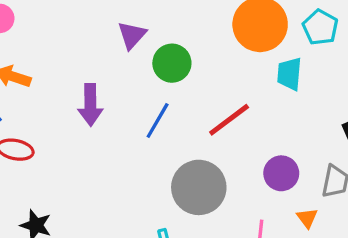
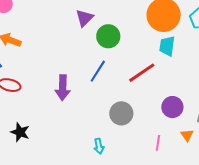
cyan trapezoid: (289, 74) -> (167, 46), moved
purple arrow: (90, 105) -> (63, 88), moved
gray circle: (199, 187) -> (121, 113), size x0.7

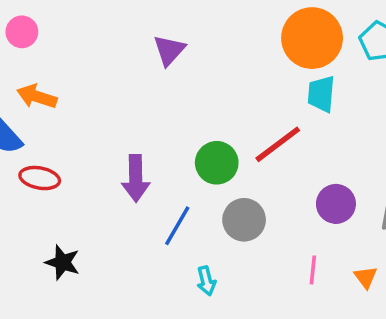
green circle: (108, 36) -> (217, 163), moved
blue line: (98, 71) -> (177, 226), moved
orange triangle: (187, 135) -> (366, 277), moved

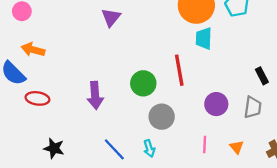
red line: (278, 144) -> (179, 70), turned -60
blue line: (177, 226) -> (114, 149), moved, turned -70
cyan arrow: (206, 281) -> (149, 148), moved

